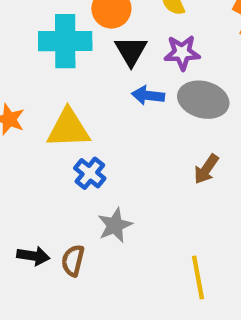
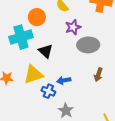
black triangle: (131, 51) -> (46, 51), moved
blue arrow: (148, 95) -> (64, 80), moved

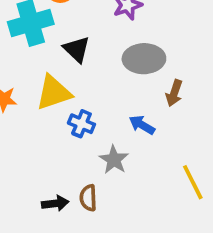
gray ellipse: (88, 45) -> (144, 59), moved
blue arrow: (64, 80) -> (142, 125), moved, turned 40

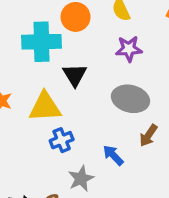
blue cross: (81, 124) -> (62, 140), turned 30

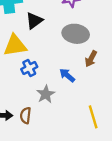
black triangle: (75, 75) -> (34, 21), turned 30

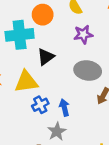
blue arrow: (67, 75) -> (64, 107), moved, turned 35

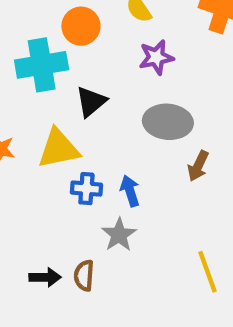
blue cross: (40, 105) -> (86, 189), turned 35

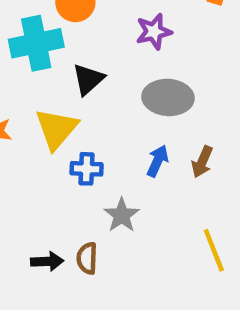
yellow triangle: (59, 149) -> (57, 129), turned -36
brown arrow: (198, 166) -> (202, 162), moved
blue arrow: (130, 191) -> (157, 161), moved, turned 44

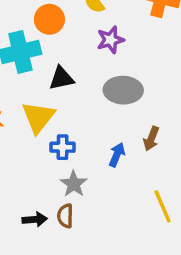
black triangle: (88, 79) -> (61, 78), turned 32
blue arrow: (157, 161) -> (117, 155), moved
gray star: (122, 215) -> (74, 184), moved

